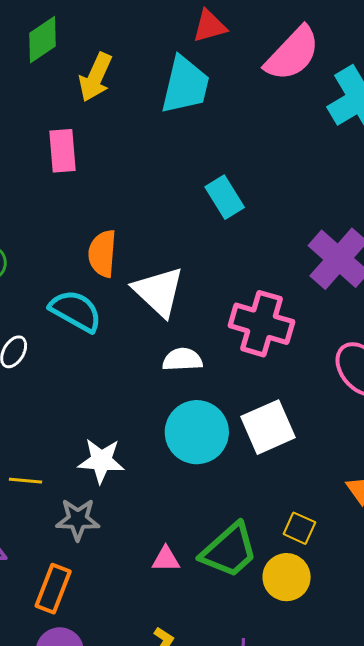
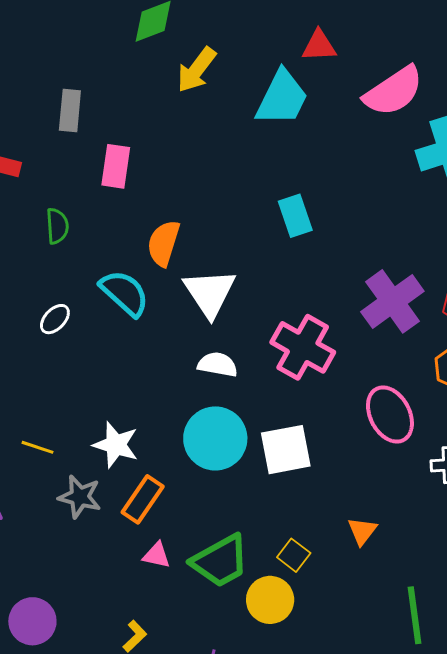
pink rectangle: (62, 151) -> (116, 166), moved
orange rectangle: (53, 589) -> (143, 499), moved

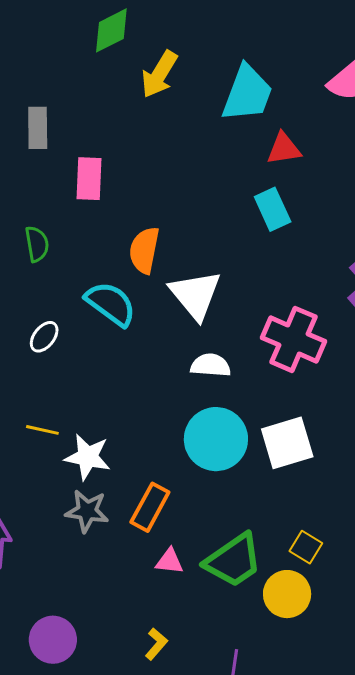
red triangle: (319, 46) -> (284, 149), moved
white star: (116, 445) -> (88, 457), moved
yellow line: (37, 447) -> (42, 430), moved

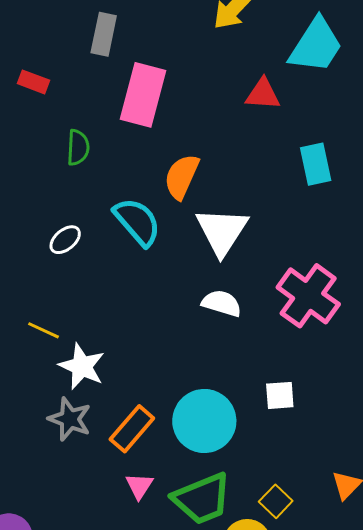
red triangle: (284, 149) -> (263, 94), moved
pink rectangle: (89, 179) -> (143, 95), size x1.4
cyan circle: (216, 439) -> (204, 421), moved
white square: (287, 443) -> (280, 395), size x0.6
pink triangle: (169, 561) -> (139, 486), turned 44

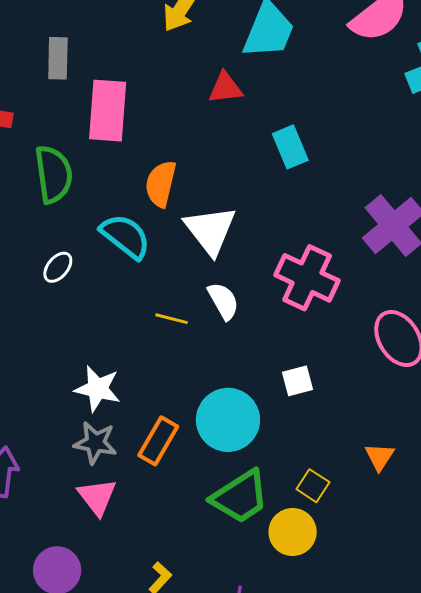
green semicircle: (78, 148) -> (54, 174), size x1.6
white semicircle: (222, 303) -> (223, 301), turned 54
yellow line: (43, 330) -> (172, 319), moved
pink triangle: (139, 486) -> (97, 497), moved, size x1.4

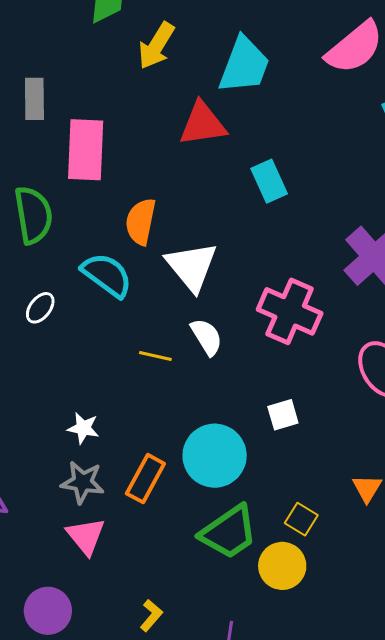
red triangle: (225, 88) -> (203, 124), size x1.4
white star: (98, 389) -> (83, 428), size x0.7

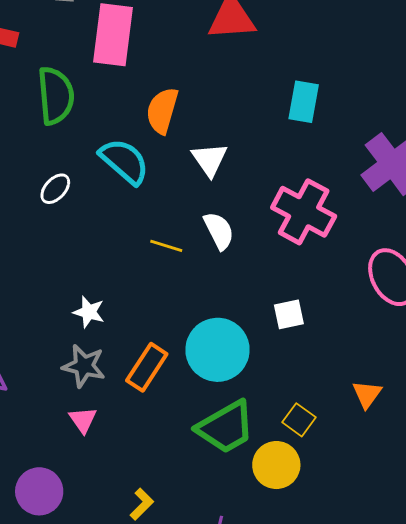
cyan rectangle: (269, 181) -> (304, 102), moved, turned 30
white triangle: (192, 266) -> (209, 159), size x0.7
pink triangle: (86, 536) -> (83, 420), size x0.7

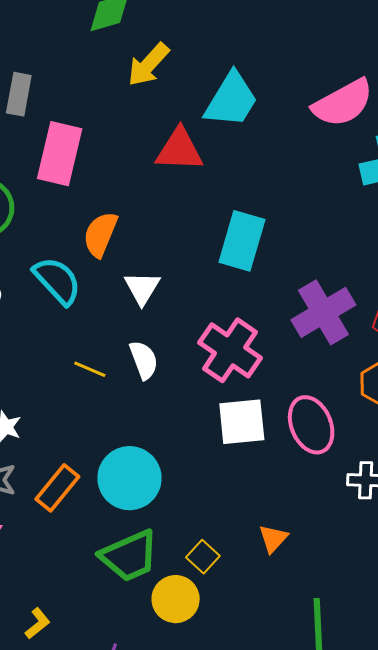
cyan rectangle: (304, 102) -> (242, 241), size x1.4
white square: (289, 314) -> (242, 422), moved, size x1.6

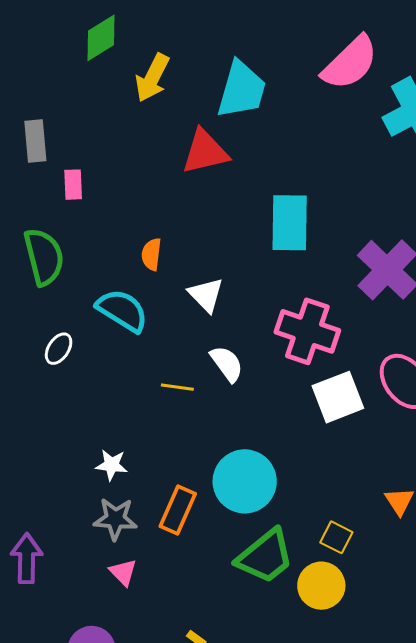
pink rectangle: (60, 154) -> (73, 185), moved, size x0.5
orange semicircle: (100, 234) -> (151, 254), size x0.7

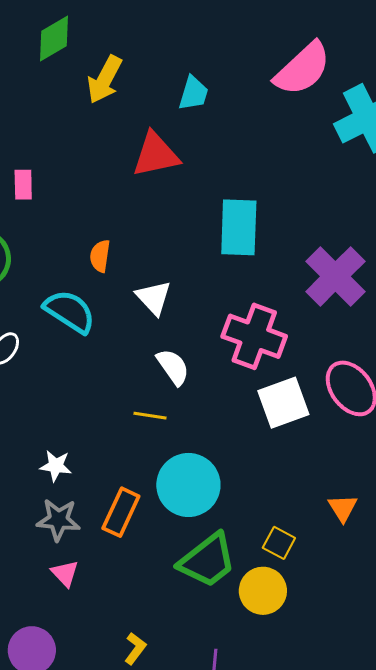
cyan trapezoid: (242, 90) -> (194, 93), size x0.6
yellow line: (177, 387) -> (150, 416), moved

